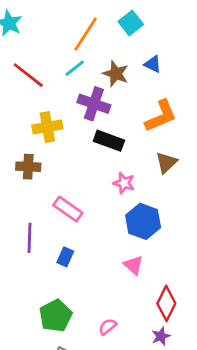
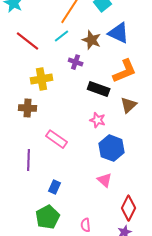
blue triangle: (153, 64) -> (119, 33), size x1.6
purple cross: (94, 104) -> (76, 62), size x0.6
black rectangle: (109, 141) -> (99, 89), moved
blue rectangle: (65, 257) -> (55, 187), moved
pink semicircle: (108, 327) -> (86, 225), turned -56

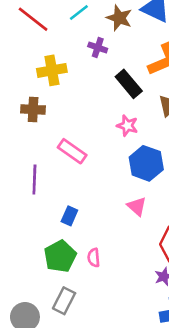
black rectangle: (99, 89) -> (129, 84), turned 30
pink semicircle: (86, 225) -> (94, 258), moved

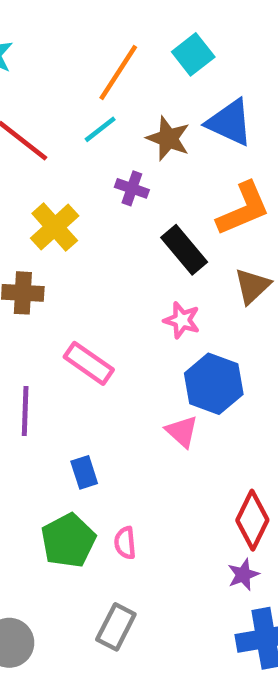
yellow cross: (52, 70) -> (55, 227), turned -32
pink triangle: (137, 206) -> (182, 431), moved
blue rectangle: (69, 216) -> (84, 472), turned -42
gray rectangle: (64, 301) -> (116, 627), moved

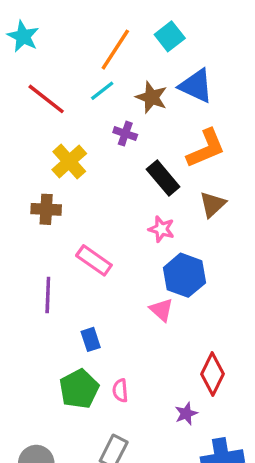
purple star: (243, 575) -> (186, 414), moved

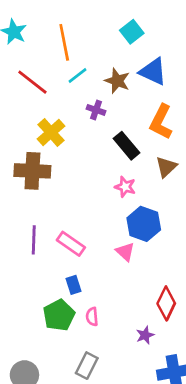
orange line: (115, 50) -> (64, 42), moved, turned -44
orange L-shape: (206, 148) -> (161, 122), turned 140
brown cross: (46, 209) -> (32, 171), size x1.5
pink rectangle: (94, 260) -> (71, 244), moved
blue rectangle: (91, 339) -> (74, 285), moved

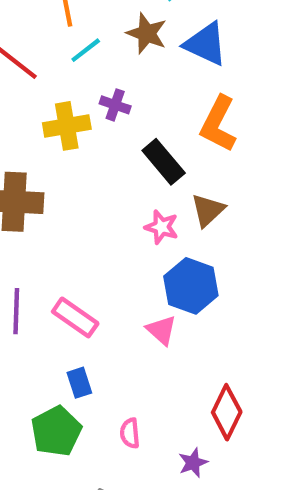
brown star: (117, 81) -> (147, 33), moved
yellow cross: (51, 132) -> (67, 126), moved, turned 32
brown triangle: (166, 167) -> (208, 210), moved
pink semicircle: (92, 317) -> (130, 433), moved

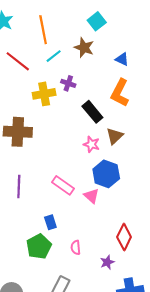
blue triangle: (206, 44) -> (122, 59), moved, size x0.6
pink rectangle: (75, 317) -> (63, 185), moved

